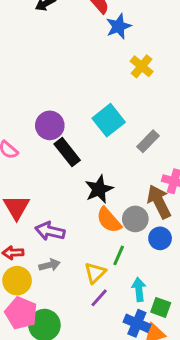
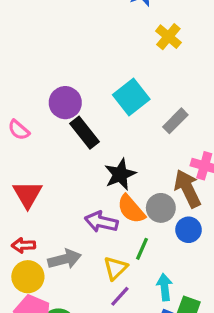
purple arrow: (50, 231) -> (101, 222), moved
gray arrow: (50, 265) -> (64, 259), size x1.4

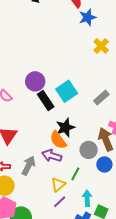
cyan square: (131, 97) -> (67, 91), moved
orange semicircle: (131, 209) -> (58, 140), moved
gray arrow: (64, 259) -> (29, 166), moved, turned -54

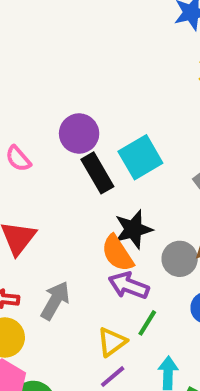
gray circle: (89, 150) -> (180, 259), moved
purple arrow: (52, 156) -> (129, 286), moved

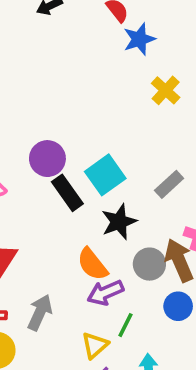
black star: (133, 229) -> (119, 222), moved
purple arrow: (129, 286) -> (105, 293), turned -39

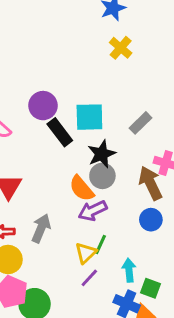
yellow cross: (166, 90) -> (121, 48), moved
cyan square: (105, 175) -> (89, 117), turned 36
gray circle: (149, 264) -> (102, 176), moved
green line: (125, 325) -> (100, 245), moved

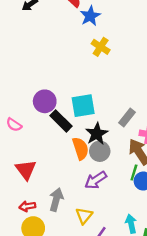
gray rectangle: (140, 123) -> (127, 118), moved
orange semicircle: (82, 188) -> (80, 149), moved, turned -150
green line: (100, 245) -> (134, 173), moved
yellow triangle: (86, 253) -> (84, 216), moved

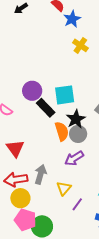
red arrow: (27, 206) -> (16, 180), size x1.6

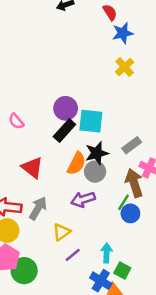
purple circle: (32, 91) -> (66, 108), moved
black rectangle: (46, 108) -> (64, 130), turned 72
orange semicircle: (62, 131) -> (76, 164), turned 30
red triangle: (15, 148) -> (32, 168), moved, turned -30

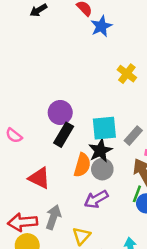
yellow cross: (125, 67) -> (127, 74), moved
cyan square: (91, 121) -> (104, 128), moved

